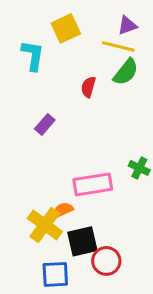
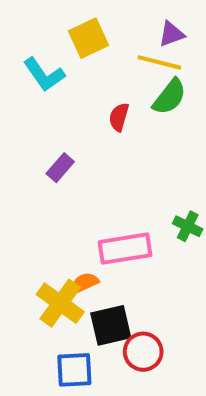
cyan L-shape: (33, 55) -> (44, 75), turned 136

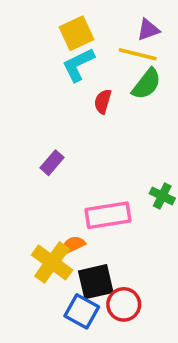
cyan L-shape: (44, 75) -> (78, 65), moved, turned 99
purple rectangle: (60, 168) -> (52, 163), moved
blue square: (74, 370) -> (82, 311), moved, turned 32

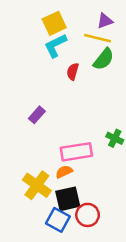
orange semicircle: (73, 245) -> (64, 172), moved

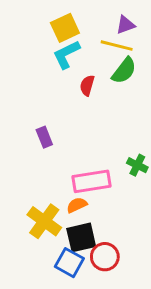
purple rectangle: (37, 115) -> (44, 137), turned -63

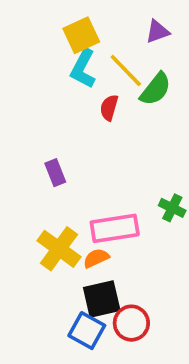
yellow line: (117, 46) -> (126, 71), moved, turned 32
cyan L-shape: (66, 54) -> (83, 69), turned -36
yellow cross: (44, 221) -> (59, 249), moved

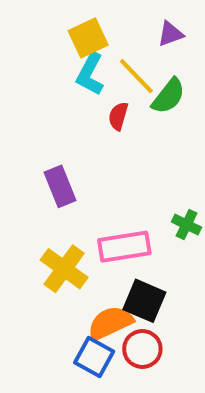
purple rectangle: (55, 173) -> (60, 186), size x1.4
orange semicircle: (96, 258) -> (110, 323), moved, size x1.6
black square: (102, 299) -> (144, 301), moved, turned 36

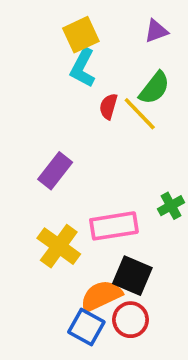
yellow line: (136, 76) -> (140, 114), moved
purple rectangle: (60, 186) -> (55, 171), turned 60
green cross: (187, 225) -> (171, 206), turned 35

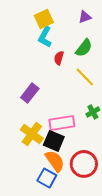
yellow line: (140, 114) -> (85, 77), moved
black square: (132, 276) -> (54, 141), moved
orange semicircle: (101, 296) -> (55, 161), turned 80
red circle: (131, 320) -> (84, 164), moved, size x1.4

